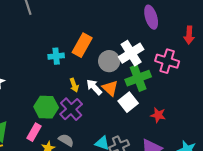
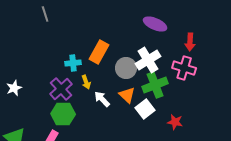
purple ellipse: (151, 17) -> (155, 24), moved, turned -50
red arrow: (189, 35) -> (190, 42), moved
yellow arrow: (74, 85) -> (86, 82), moved
white arrow: (94, 87) -> (102, 99), moved
purple cross: (71, 109) -> (61, 89), moved

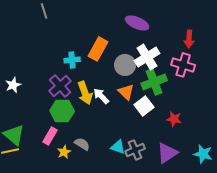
purple ellipse: (155, 24) -> (137, 23), moved
yellow arrow: (86, 82) -> (85, 93), moved, size x1.6

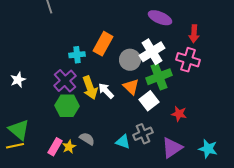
purple ellipse: (137, 23) -> (160, 18), moved
pink rectangle: (50, 136) -> (55, 147), moved
gray cross: (135, 150) -> (143, 134), moved

